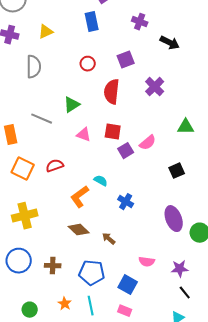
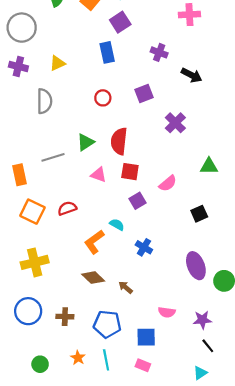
red semicircle: (112, 92) -> (119, 141), moved
gray line: (42, 119) -> (53, 157), turned -40
purple square: (126, 151) -> (137, 201), moved
blue square: (128, 285) -> (146, 337), turned -30

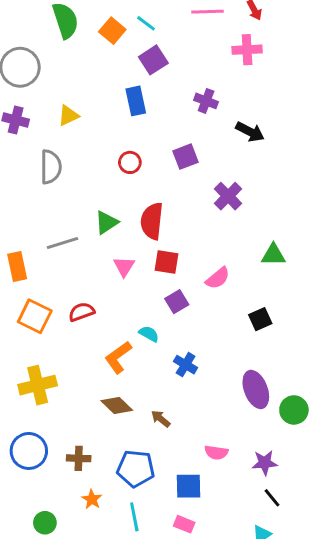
pink triangle: (99, 175) -> (124, 266), turned 42
orange star: (78, 358) -> (92, 499), moved

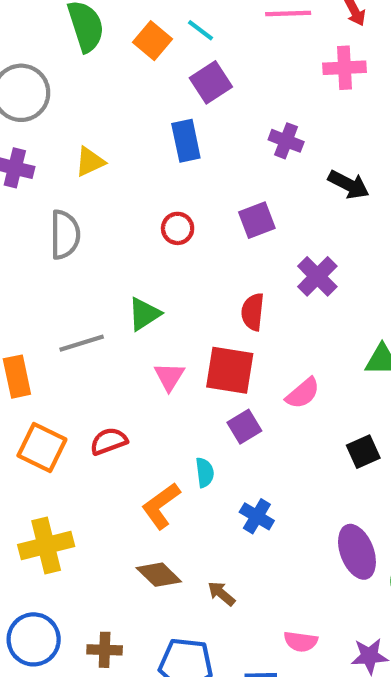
red semicircle: (152, 221) -> (253, 312), moved, size x0.7
red square: (166, 262) -> (230, 370), size x1.4
cyan semicircle: (149, 334) -> (205, 473), turned 54

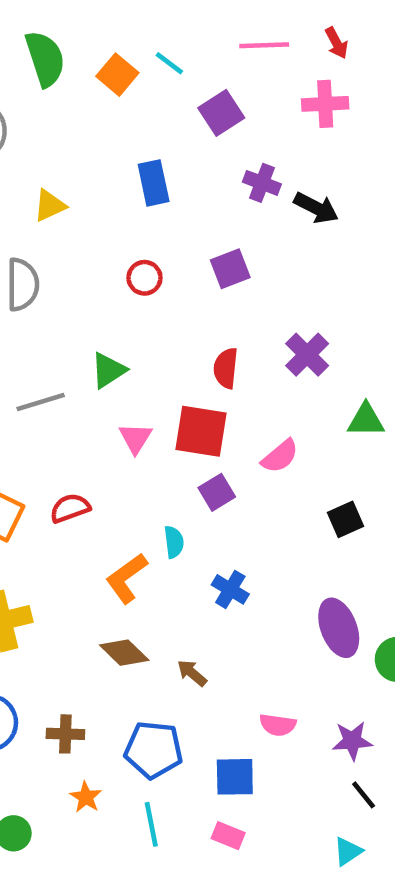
purple square: (211, 82) -> (221, 113), moved
black arrow: (349, 185) -> (316, 208), moved
purple cross: (317, 276) -> (307, 355), moved

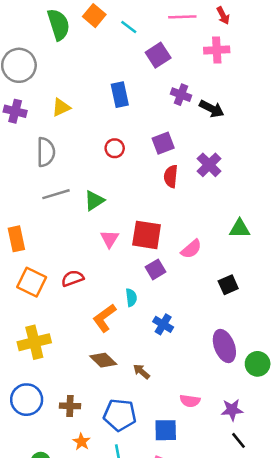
orange square: (117, 75) -> (94, 16), moved
purple cross: (307, 355) -> (209, 165), moved
red semicircle: (226, 368) -> (171, 176), moved
gray line: (41, 402) -> (56, 194), moved

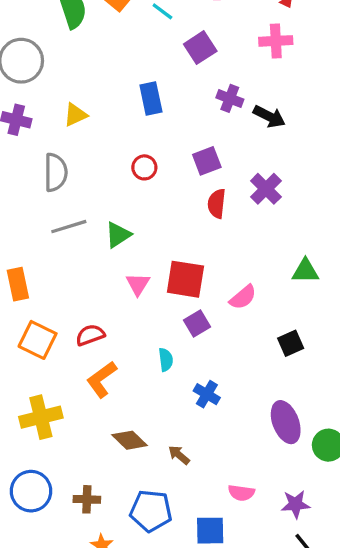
orange L-shape: (104, 318) -> (102, 379), moved

